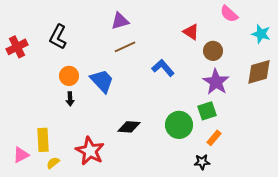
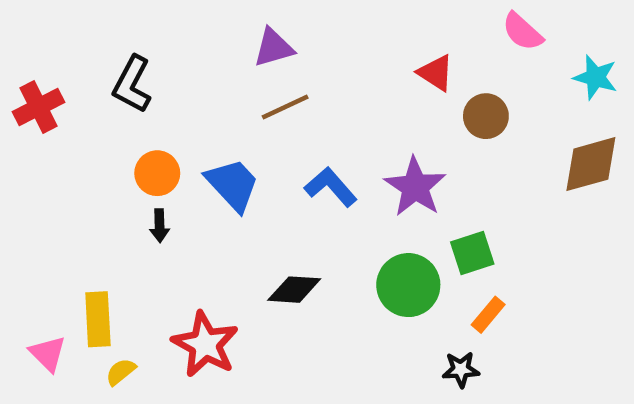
blue L-shape: (163, 68) -> (331, 187), moved
purple star: (216, 82) -> (415, 187), moved
pink triangle: (21, 155) -> (48, 354), turned -48

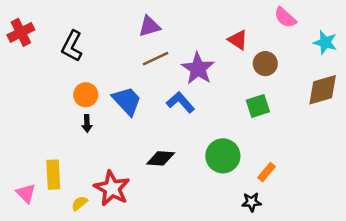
red cross: (39, 107) -> (21, 32), moved
purple star: (415, 187) -> (198, 69), moved
green square: (472, 253) -> (258, 106), moved
yellow semicircle: (121, 372) -> (79, 203), moved

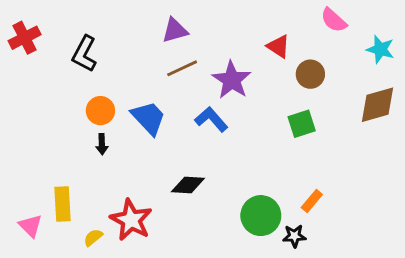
green circle: (223, 156) -> (261, 216), moved

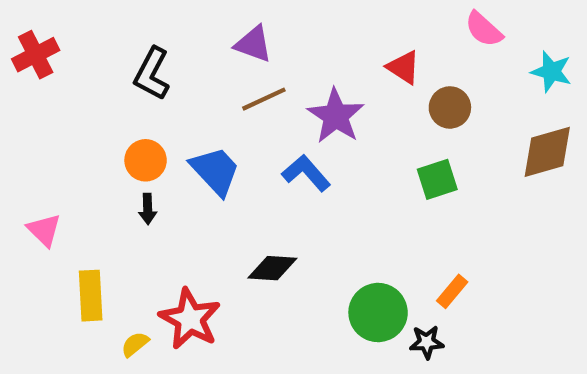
purple triangle: (175, 30) -> (253, 44), turned 36
black L-shape: (84, 54) -> (152, 74), moved
pink triangle: (30, 226) -> (44, 230), moved

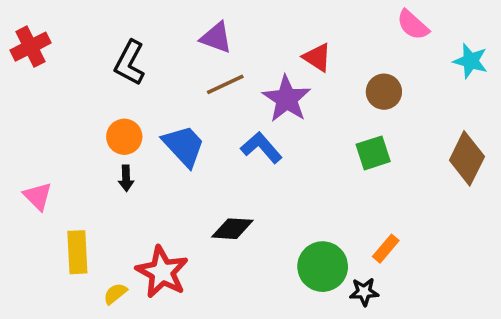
red triangle: (403, 67) -> (317, 57), moved
brown diamond: (547, 152) -> (467, 158), moved, turned -48

